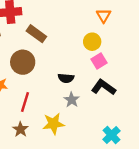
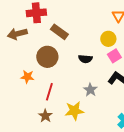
black semicircle: (66, 78) -> (85, 59), moved

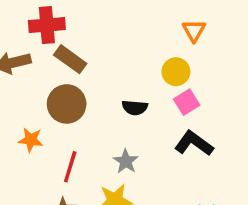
brown rectangle: (59, 32) -> (70, 59), moved
gray star: (90, 90) -> (126, 161), moved

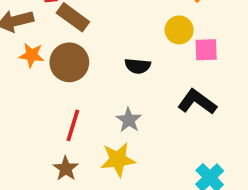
pink square: (187, 102) -> (206, 50), moved, turned 30
orange star: (31, 140) -> (32, 55), moved

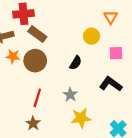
yellow circle: (179, 30) -> (92, 36), moved
black semicircle: (138, 66) -> (76, 63), turned -64
yellow star: (118, 160) -> (81, 118), moved

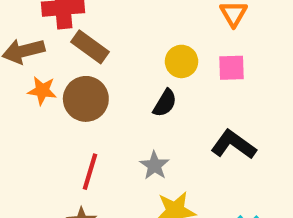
yellow circle: (92, 36) -> (182, 61), moved
pink square: (116, 53) -> (231, 68), moved

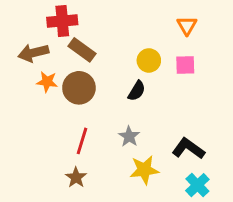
black L-shape: (234, 145) -> (188, 149), moved

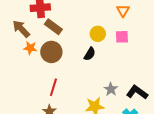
brown arrow: (33, 53) -> (21, 29), turned 60
gray star: (129, 136) -> (111, 89), moved
black L-shape: (188, 149) -> (137, 92), moved

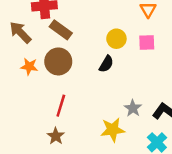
orange star: (30, 48) -> (29, 67), moved

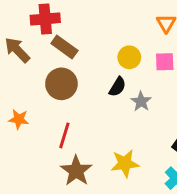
orange star: (29, 67) -> (19, 119), moved
gray star: (133, 108) -> (141, 102), moved
brown star: (56, 136) -> (76, 171), moved, size x1.5

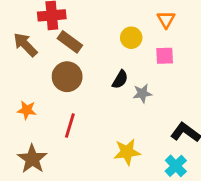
yellow circle: (129, 57) -> (131, 38), moved
gray star: (141, 102) -> (142, 93), turned 30
brown star: (76, 171) -> (32, 159), moved

